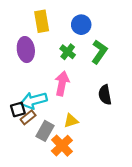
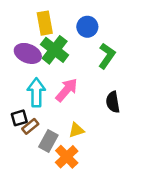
purple ellipse: (26, 50) -> (28, 53), turned -60
green cross: (68, 52) -> (55, 50), moved, size x1.6
pink arrow: (62, 83) -> (67, 90), turned 30
cyan arrow: (34, 100) -> (36, 92), moved, turned 105

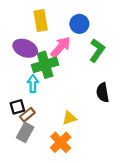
green cross: (55, 50) -> (45, 65), moved, turned 35
pink arrow: (67, 90) -> (61, 47), moved
cyan arrow: (36, 92) -> (33, 84), size x0.7
gray rectangle: (48, 141) -> (25, 132), moved

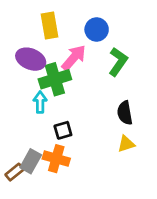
black square: (17, 107) -> (63, 130), moved
brown rectangle: (27, 115) -> (15, 172), moved
yellow triangle: (69, 118) -> (126, 144), moved
orange cross: (61, 142) -> (56, 159), moved, turned -30

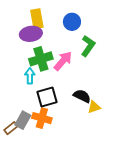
pink arrow: (74, 58) -> (63, 61), moved
purple ellipse: (31, 59) -> (31, 34), moved, turned -30
black semicircle: (125, 113) -> (82, 96), moved, turned 126
black square: (63, 130) -> (47, 97), size x1.5

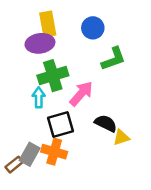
green L-shape: (88, 46) -> (113, 59), turned 35
pink arrow: (63, 61) -> (81, 94), moved

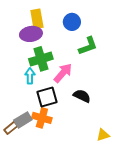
yellow triangle: (121, 137) -> (103, 135), moved
gray rectangle: (30, 154) -> (23, 120), turned 30

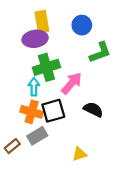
orange cross: (42, 118) -> (32, 112), moved
gray rectangle: (23, 120) -> (37, 136), moved
yellow triangle: (103, 135) -> (80, 154), moved

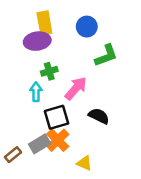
green cross: (46, 67) -> (49, 71), size x0.6
orange cross: (32, 112) -> (58, 140), moved, turned 30
yellow triangle: (80, 154) -> (84, 163), turned 42

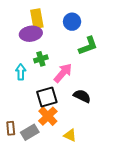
cyan arrow: (36, 92) -> (21, 72), moved
gray rectangle: (40, 144) -> (30, 132), moved
brown rectangle: (13, 155) -> (11, 128), turned -56

